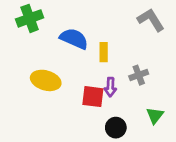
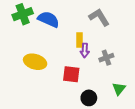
gray L-shape: (151, 20) -> (99, 17), moved
blue semicircle: (74, 39) -> (48, 19), moved
purple arrow: (110, 87) -> (85, 50), moved

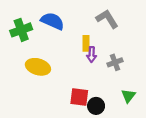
green cross: (23, 14) -> (21, 30), moved
red square: (71, 74) -> (79, 97), moved

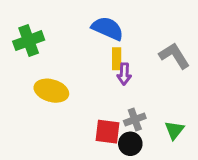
gray L-shape: (107, 19) -> (174, 56), moved
blue semicircle: (52, 21) -> (108, 28), moved
gray cross: (115, 62) -> (135, 119), moved

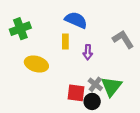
yellow rectangle: (117, 59) -> (65, 42), moved
gray cross: (135, 119) -> (95, 84), turned -32
green triangle: (174, 130) -> (111, 86), moved, size x1.5

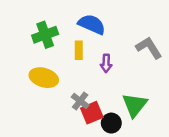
green cross: (20, 29) -> (45, 35), moved
gray cross: (95, 84) -> (80, 101), moved
red square: (76, 93) -> (92, 113), turned -30

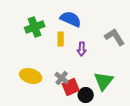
yellow ellipse: (44, 78) -> (31, 76), moved

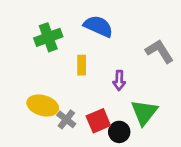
yellow rectangle: (61, 39) -> (82, 65), moved
purple arrow: (82, 49) -> (119, 80), moved
gray cross: (62, 78) -> (66, 119), moved

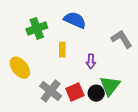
yellow ellipse: (43, 105) -> (20, 68), moved, turned 35
gray cross: (66, 119) -> (51, 91), size x1.5
black circle: (119, 132) -> (96, 93), moved

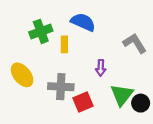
yellow rectangle: (62, 50) -> (64, 44), moved
gray cross: (51, 91) -> (61, 87), moved, turned -35
black circle: (96, 93) -> (141, 103), moved

